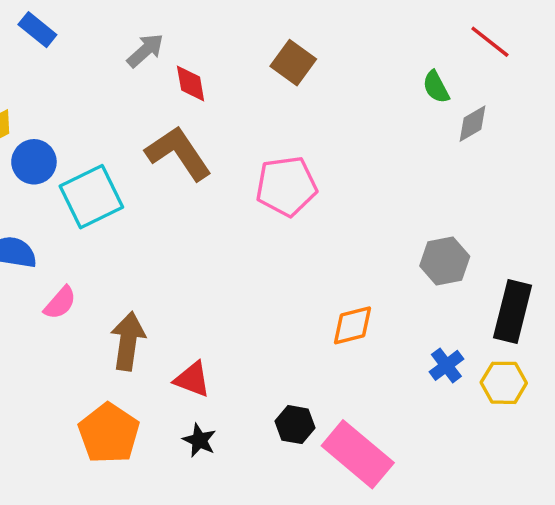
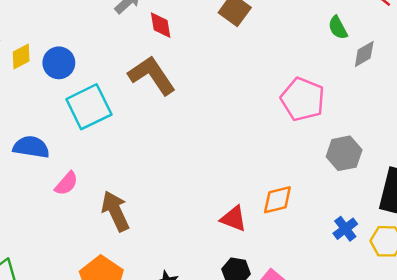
blue circle: (34, 162) -> (59, 63), moved
pink pentagon: (286, 186) -> (303, 99), moved, turned 30
brown arrow: (128, 341) -> (115, 211), turned -33
red triangle: (192, 379) -> (233, 219), moved

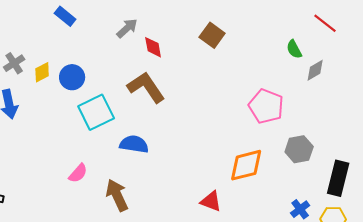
blue semicircle: (31, 147) -> (134, 144), moved
orange diamond: (277, 200) -> (246, 165), moved, size x1.4

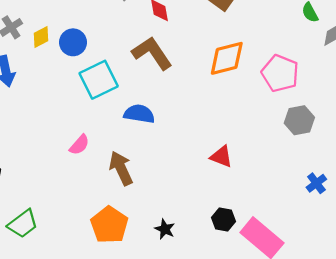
gray hexagon: (299, 149) -> (299, 120), moved
orange diamond: (246, 165) -> (227, 58), moved
red triangle: (211, 201) -> (221, 157), moved

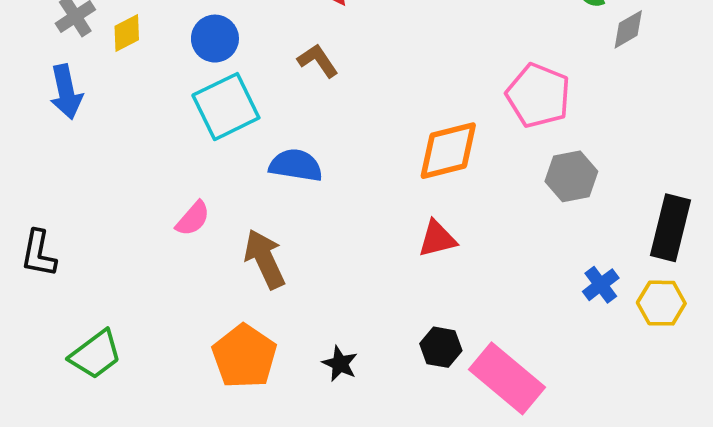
blue circle: (73, 42) -> (215, 39), moved
brown L-shape: (152, 53) -> (318, 61), size x0.6
orange diamond: (227, 58) -> (448, 151), moved
red triangle: (221, 157) -> (437, 239), turned -35

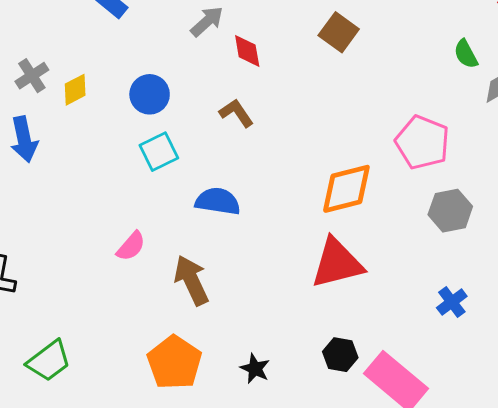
cyan square: (226, 107) -> (159, 152), size x0.7
red triangle: (437, 239) -> (337, 263), size x1.6
blue cross: (601, 285) -> (452, 302), moved

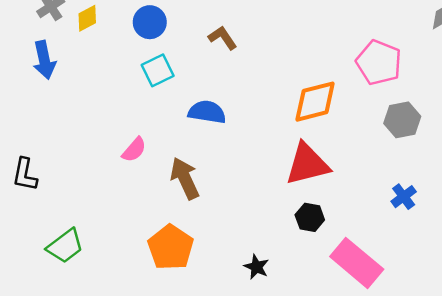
black hexagon: (340, 355) -> (310, 217), moved
black star: (255, 369) -> (256, 267), moved

